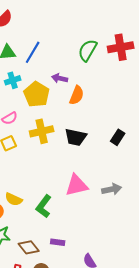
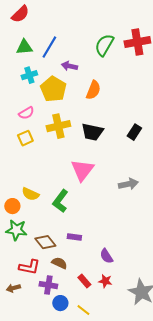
purple arrow: (60, 78) -> (69, 66), moved
pink triangle: (77, 185) -> (82, 170), moved, turned -40

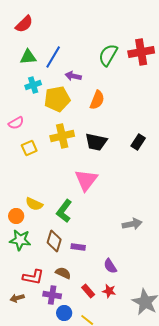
yellow pentagon: (53, 89) -> (57, 99), turned 30
pink semicircle: (26, 113) -> (16, 123), moved
gray arrow: (128, 184) -> (132, 224), moved
brown diamond: (45, 242) -> (54, 241), moved, turned 55

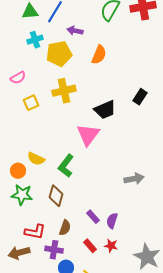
black trapezoid: (96, 142) -> (105, 110), moved, turned -35
purple rectangle: (78, 247) -> (93, 217), moved, turned 40
purple semicircle: (110, 266) -> (112, 221), turned 49
brown semicircle: (63, 273) -> (65, 228), turned 84
brown arrow: (17, 298) -> (19, 253), size x1.5

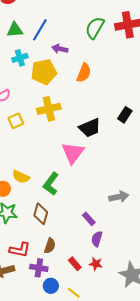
purple rectangle: (93, 217) -> (89, 219), moved

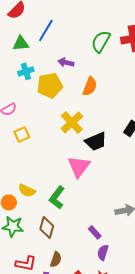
blue line: (40, 30) -> (46, 30), moved
yellow cross: (49, 109) -> (72, 122), moved, turned -30

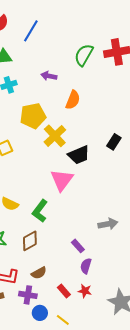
blue line: (46, 30) -> (31, 31), moved
yellow pentagon: (50, 85) -> (33, 116), moved
brown diamond: (47, 227) -> (30, 241), turned 45
brown semicircle: (56, 259) -> (39, 273), turned 42

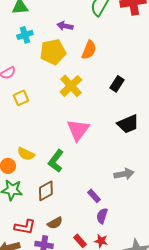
yellow pentagon: (33, 116) -> (53, 52), moved
black rectangle: (114, 142) -> (117, 84), moved
black trapezoid: (79, 155) -> (128, 124), moved

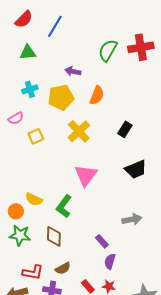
cyan cross: (25, 35) -> (30, 89), moved
yellow square: (21, 98) -> (36, 136), moved
brown diamond: (46, 191) -> (54, 236), turned -60

